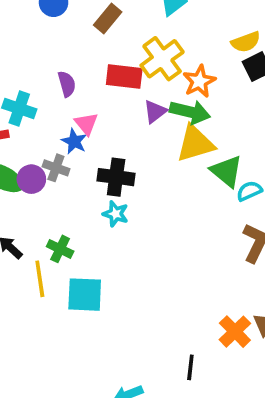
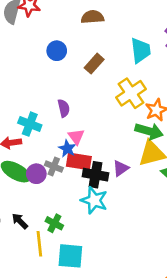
red rectangle: (124, 77) -> (79, 161), moved
purple triangle: (155, 112) -> (121, 168), moved
cyan star: (116, 214) -> (94, 200), size x1.5

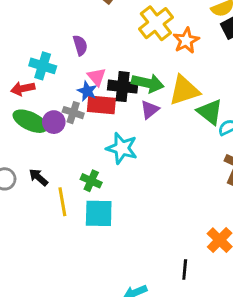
green arrow: (149, 131) -> (148, 83), moved
black cross: (96, 175) -> (123, 87), moved
green cross: (54, 223) -> (91, 181), moved

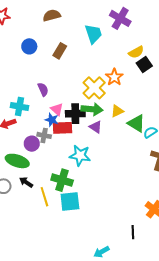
yellow cross: (156, 23) -> (94, 88), moved
yellow triangle: (184, 90) -> (117, 111), size x0.6
purple triangle: (150, 110) -> (96, 127), turned -40
green ellipse: (30, 121) -> (17, 161), moved
green cross: (91, 181) -> (62, 180), size x1.5

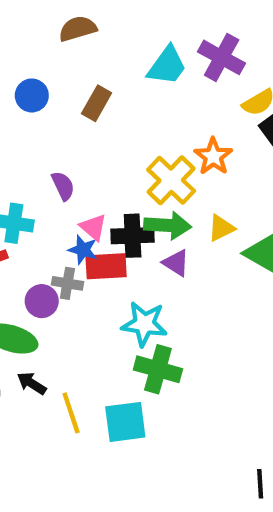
purple cross: (120, 18) -> (222, 57), moved
cyan trapezoid: (93, 34) -> (167, 66), turned 55
green cross: (62, 180) -> (158, 369), moved

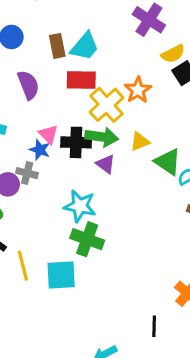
cyan trapezoid: (167, 66) -> (85, 46), moved
brown rectangle: (97, 103) -> (57, 46), turned -45
purple semicircle: (63, 186) -> (28, 85), moved, size x1.4
red rectangle: (106, 266) -> (81, 80), moved

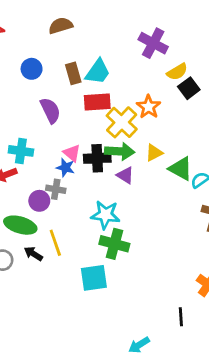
yellow line: (23, 266) -> (55, 243), moved

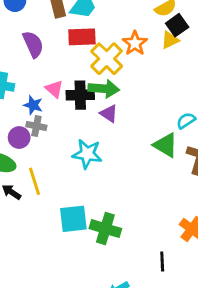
yellow triangle: (154, 153) -> (170, 40), moved
blue star: (65, 168) -> (33, 105), moved
green triangle: (181, 169) -> (166, 145), moved
green cross: (114, 244) -> (105, 229), moved

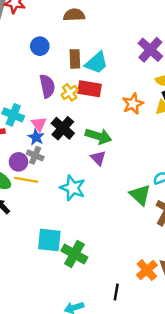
yellow cross: (107, 59) -> (70, 92), moved, size x0.6
pink triangle: (54, 89) -> (39, 124), moved
black cross: (80, 95) -> (63, 128), moved, turned 30
yellow line: (34, 181) -> (26, 180), moved, turned -75

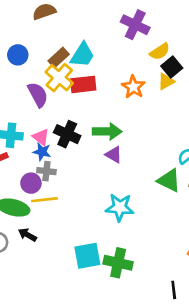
brown rectangle: (75, 59) -> (59, 58), turned 66
yellow cross: (70, 92) -> (59, 78), moved, size x1.5
cyan star: (73, 188) -> (120, 207), moved

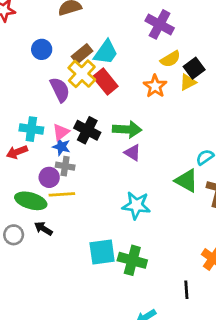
yellow semicircle: (160, 52) -> (170, 59), moved
red rectangle: (83, 84) -> (105, 82), turned 55
pink triangle: (41, 137) -> (61, 132), turned 42

